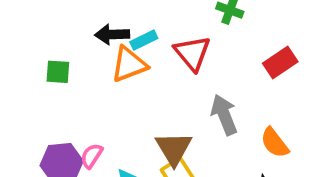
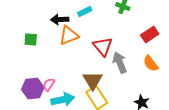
cyan rectangle: (144, 40) -> (85, 11), moved
red triangle: (192, 53) -> (103, 46), moved
orange semicircle: (275, 143) -> (151, 63), moved

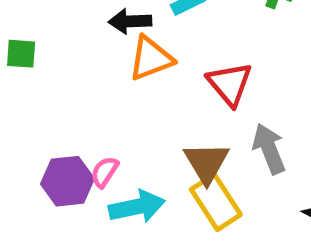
green square: (31, 39) -> (21, 54), moved
gray arrow: (120, 62) -> (269, 149), moved

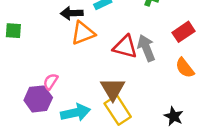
red triangle: (230, 84) -> (125, 47), turned -35
gray arrow: (269, 149) -> (146, 48), moved
pink semicircle: (105, 172) -> (51, 82), moved

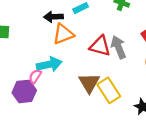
yellow rectangle: (118, 110) -> (109, 90), moved
cyan arrow: (75, 113) -> (49, 64), moved

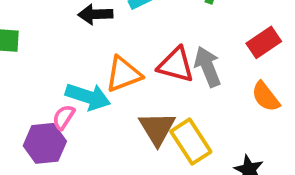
orange triangle: (63, 34) -> (123, 74), moved
cyan arrow: (49, 64) -> (88, 97), turned 30

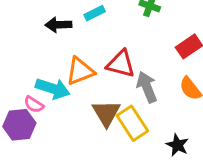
gray arrow: (208, 67) -> (147, 87), moved
pink semicircle: (64, 117) -> (34, 104), turned -90

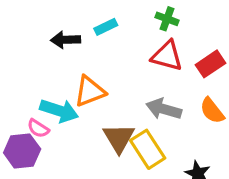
red triangle: (121, 64) -> (167, 56), moved
gray arrow: (147, 87) -> (164, 109), turned -52

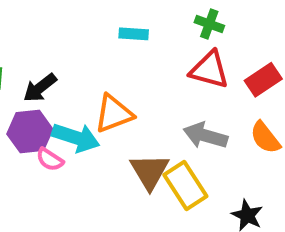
cyan rectangle: (106, 27) -> (134, 34), turned 30
black arrow: (66, 40) -> (40, 88), moved, turned -36
purple hexagon: (22, 151) -> (30, 132), moved

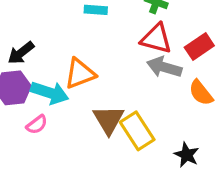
gray arrow: (205, 136) -> (164, 67), moved
pink semicircle: (50, 160) -> (37, 125), moved, turned -70

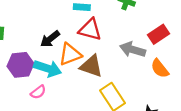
red triangle: (156, 39) -> (90, 30), moved
black arrow: (21, 53) -> (50, 39), moved
brown triangle: (109, 120) -> (91, 66), moved, turned -40

